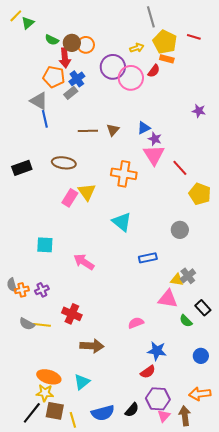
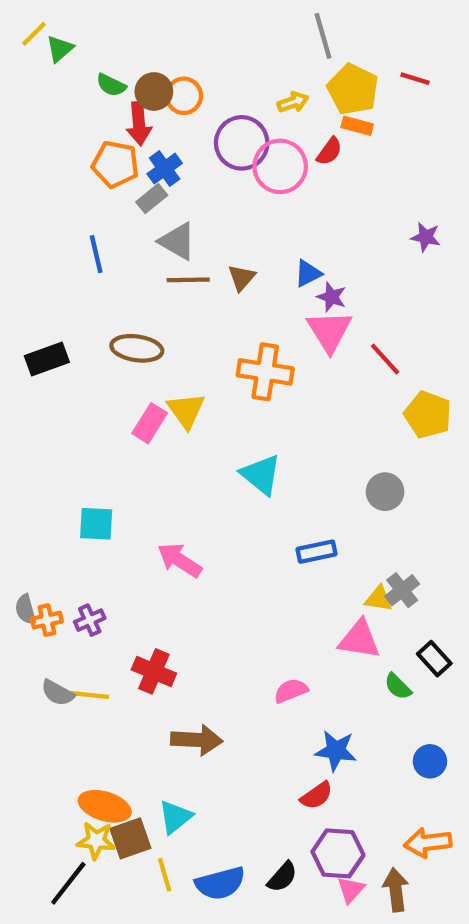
gray triangle: (39, 101) -> (177, 241), moved
brown square: (55, 411) -> (130, 838), moved, turned -30
yellow line: (73, 420) -> (165, 875), moved

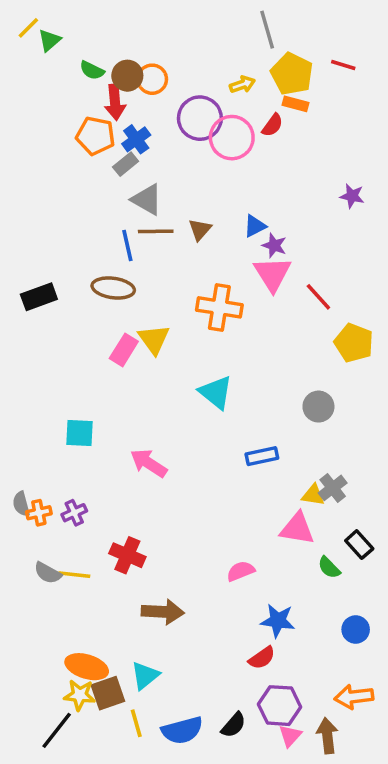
blue line: (96, 254) -> (127, 246), moved

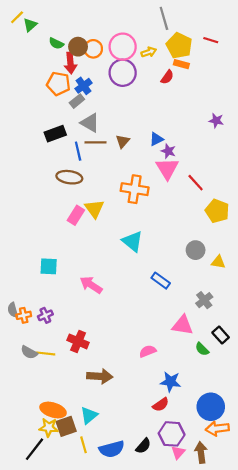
pink circle: (232, 138) -> (123, 47), moved
black rectangle: (39, 297) -> (55, 134), moved
blue rectangle: (262, 456) -> (161, 281), turned 48
yellow triangle: (313, 495) -> (218, 262), moved
blue circle: (356, 629) -> (211, 407), moved, size x1.6

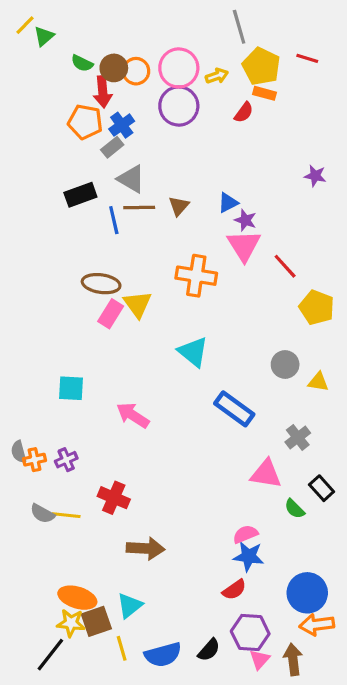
brown ellipse: (69, 177) -> (101, 284), moved
blue rectangle: (161, 281) -> (234, 409), size x1.4
pink semicircle: (148, 351) -> (245, 534), moved

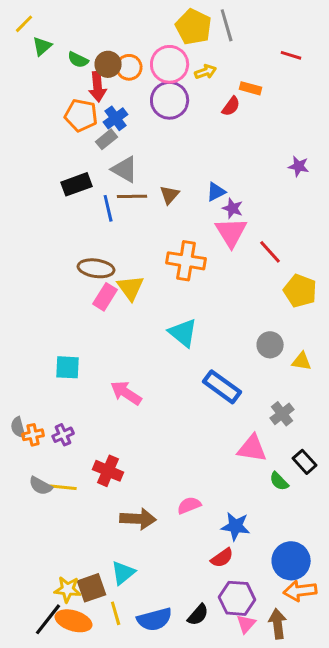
green triangle: (44, 36) -> (42, 46), moved
yellow pentagon: (261, 66) -> (194, 27), moved
pink semicircle: (245, 534) -> (189, 505), moved
orange ellipse: (77, 598) -> (74, 621), moved

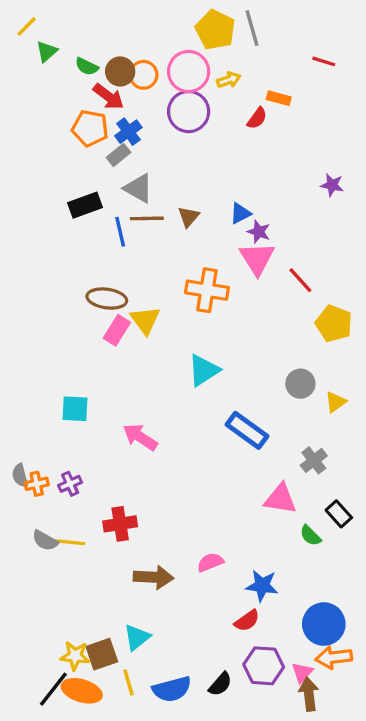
red arrow: (98, 87) -> (108, 97), turned -48
cyan triangle: (183, 333) -> (204, 370), turned 48
yellow triangle: (302, 361) -> (335, 402), turned -45
red cross: (108, 471) -> (120, 524), turned -32
pink triangle: (246, 624) -> (302, 672), moved

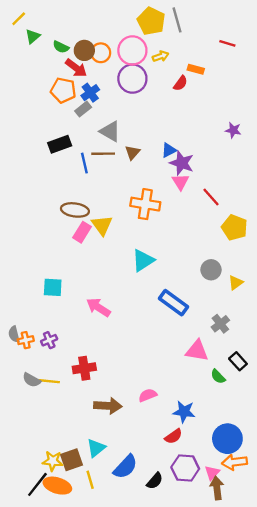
gray triangle: (138, 188) -> (110, 131), moved
purple star: (259, 232) -> (182, 163), size x1.5
pink triangle: (257, 258) -> (181, 182), size x0.7
blue semicircle: (172, 689) -> (125, 467), moved, turned -32

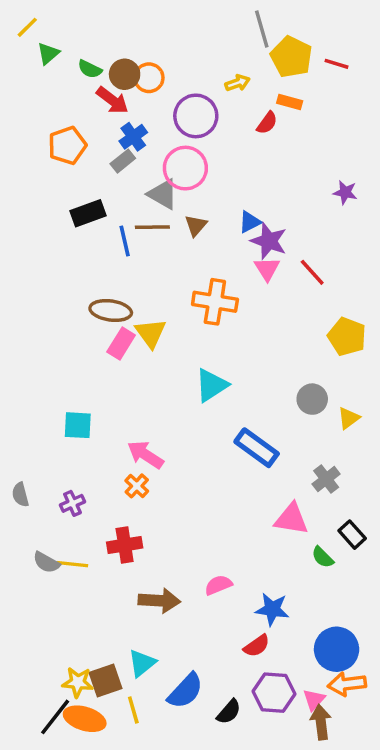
yellow pentagon: (151, 21) -> (291, 57), moved
pink circle: (132, 50) -> (185, 168), moved
orange pentagon: (63, 90) -> (67, 145), moved, turned -30
red line: (211, 197) -> (312, 272), moved
orange cross: (26, 340) -> (137, 486), moved, turned -35

